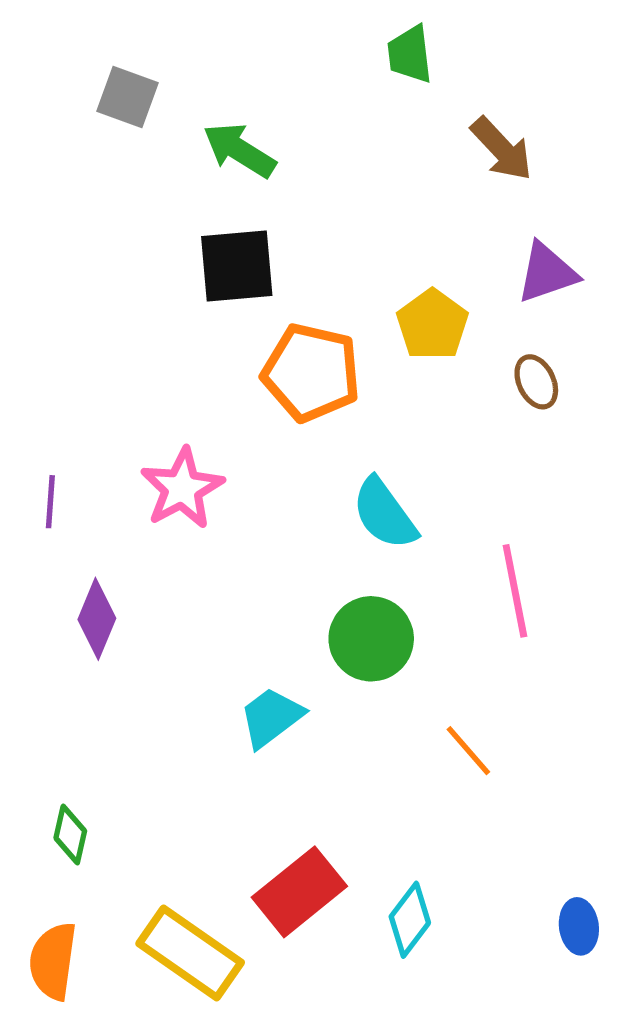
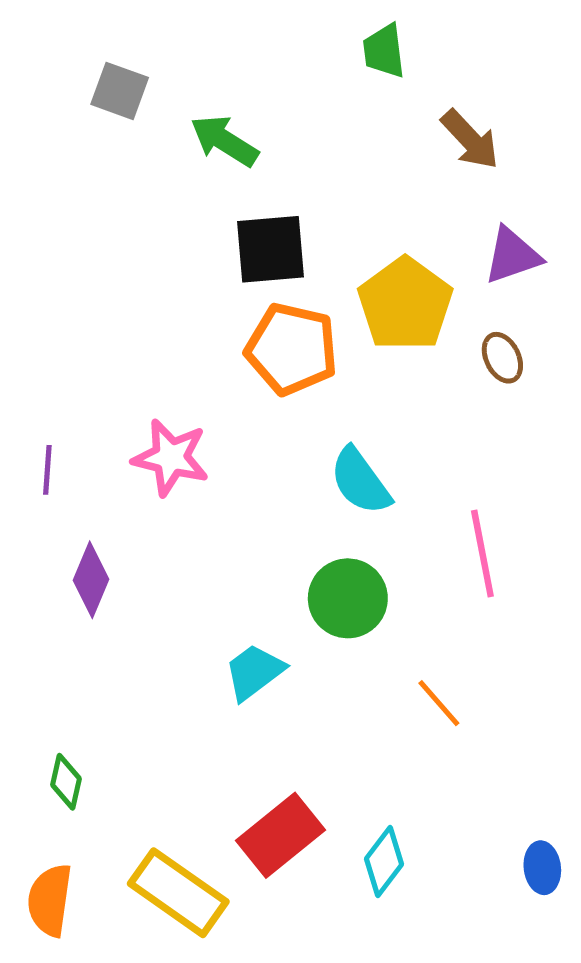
black square: (237, 266) -> (270, 249), moved
yellow pentagon: (432, 325) -> (405, 304), size x1.4
pink star: (182, 488) -> (171, 457), turned -30

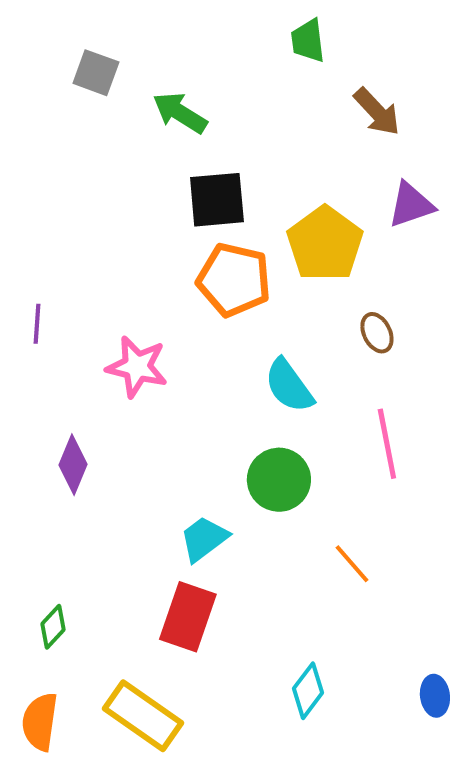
brown ellipse: (502, 358) -> (377, 333), moved
purple line: (47, 470) -> (37, 324), moved
green diamond: (66, 782) -> (53, 627), turned 30
red rectangle: (280, 835) -> (188, 617), moved, turned -32

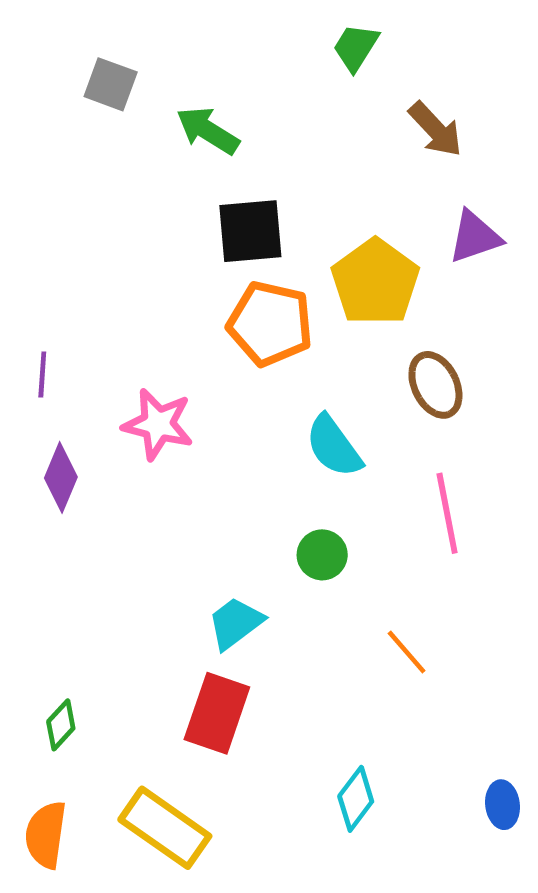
green trapezoid: (308, 41) -> (356, 47), turned 39
brown ellipse: (377, 333) -> (435, 385), size x1.4
purple diamond: (73, 465) -> (61, 477), moved
green circle: (279, 480) -> (322, 555), size x0.7

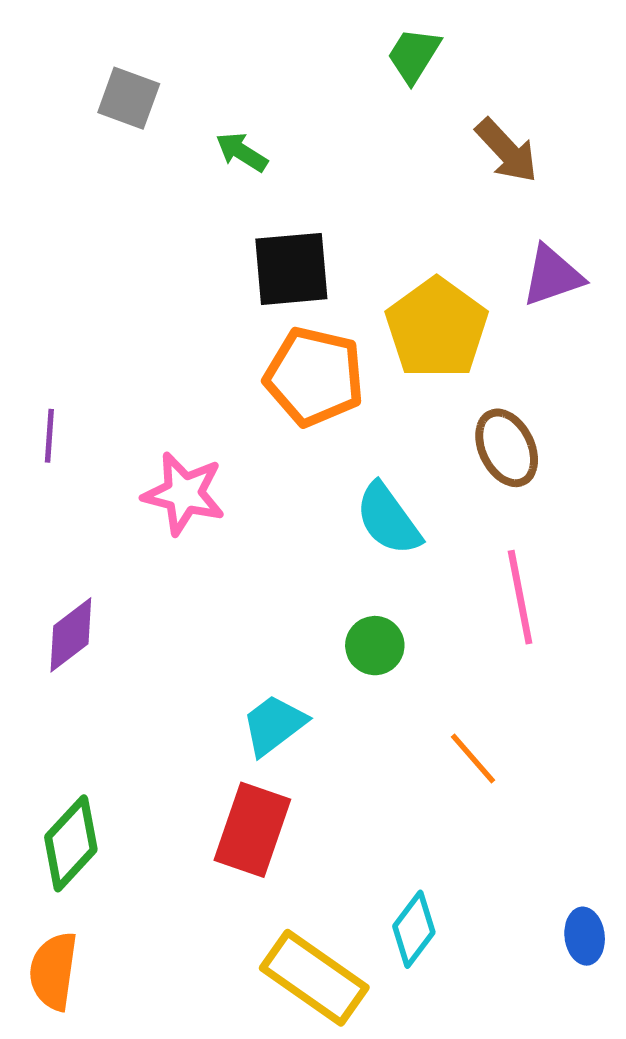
green arrow: (208, 131) -> (242, 152), size x0.7
purple diamond: (61, 477) -> (71, 635), moved, turned 30
green diamond: (61, 725) -> (71, 843), size x1.6
yellow rectangle: (165, 828) -> (314, 978), moved

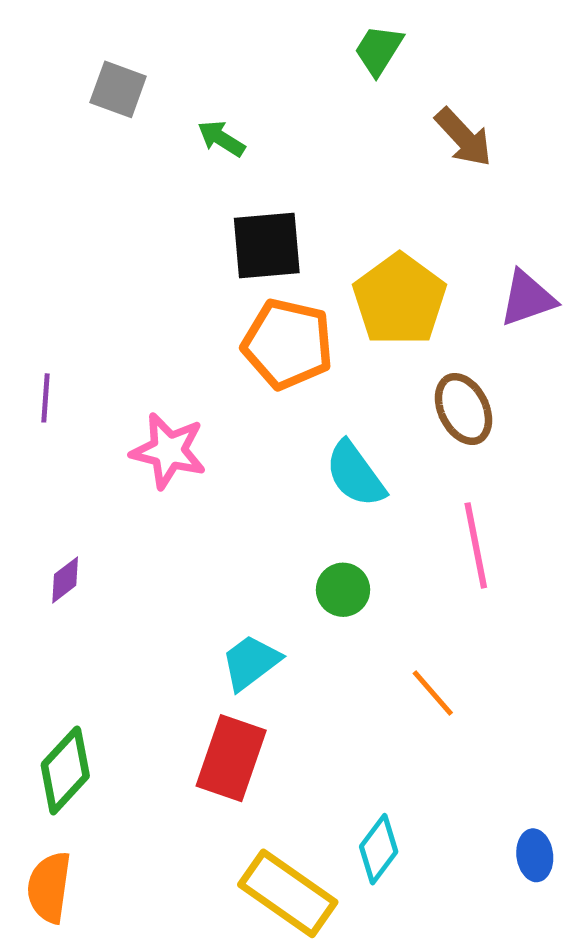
purple triangle: (552, 276) -> (527, 298), moved
purple diamond: (71, 635) -> (65, 580), size x0.7

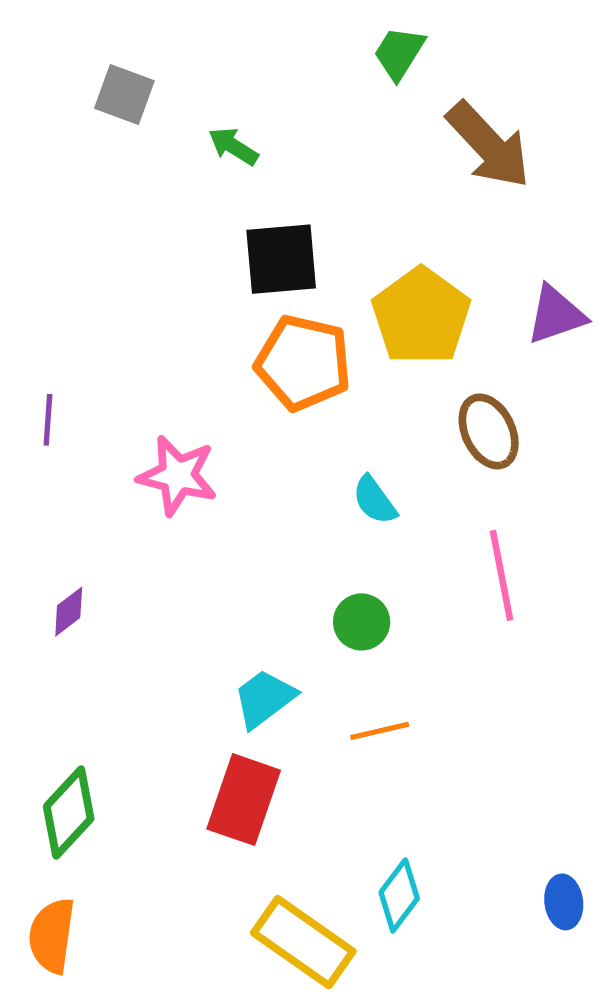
brown arrow: (463, 137) -> (489, 145), size x1.4
cyan semicircle: (355, 474) -> (375, 500), size x0.7
orange line: (433, 693) -> (380, 731), moved, turned -62

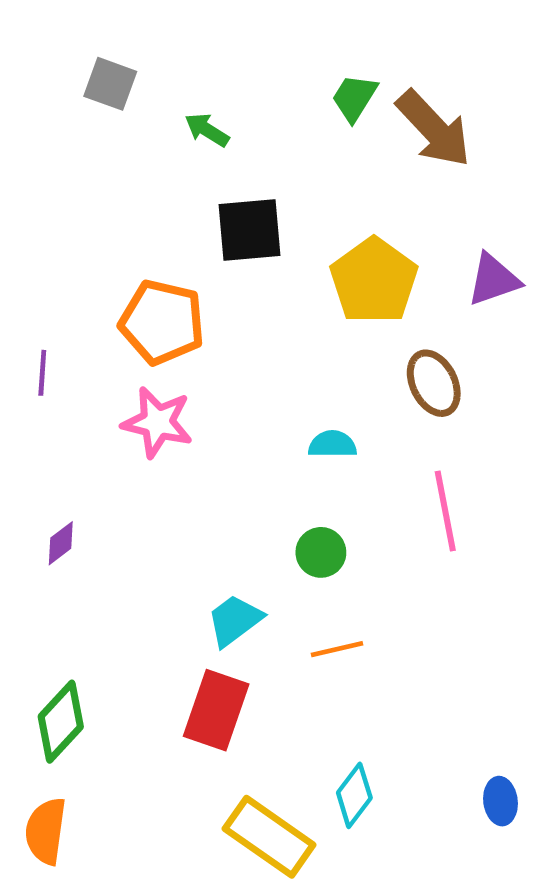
green trapezoid: (399, 53) -> (354, 98), moved
orange pentagon: (303, 363) -> (162, 322), moved
cyan semicircle: (375, 500) -> (332, 444), turned 126

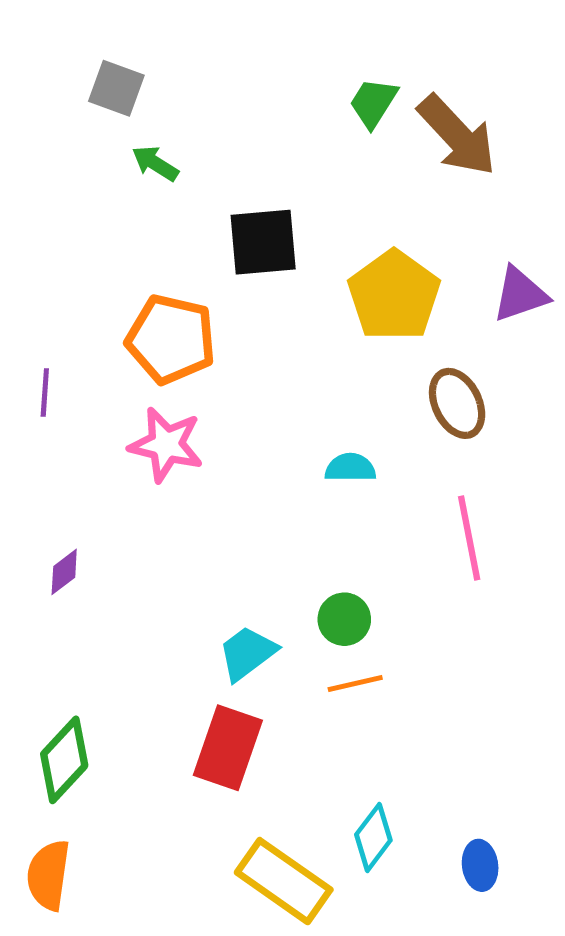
green arrow: (207, 130) -> (155, 163), moved
green circle: (321, 552) -> (344, 619), moved
blue ellipse: (500, 801) -> (480, 865), moved

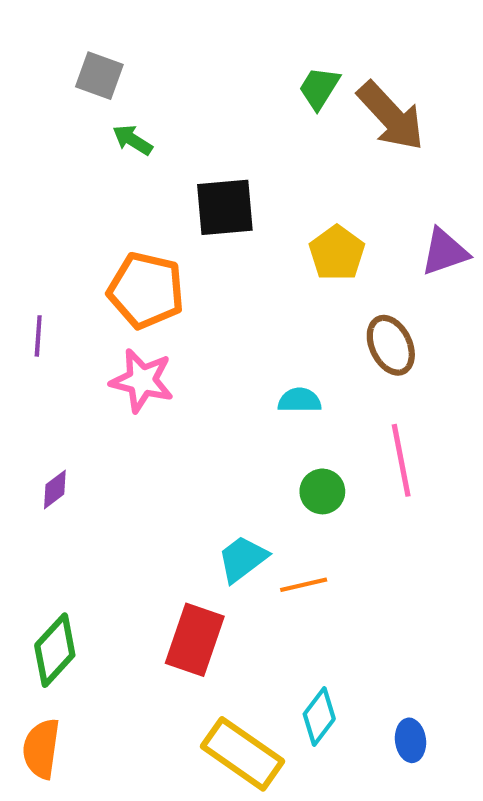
yellow pentagon: (394, 296) -> (337, 253), size x0.7
green circle: (344, 619) -> (322, 491), moved
cyan trapezoid: (247, 653) -> (242, 559), moved

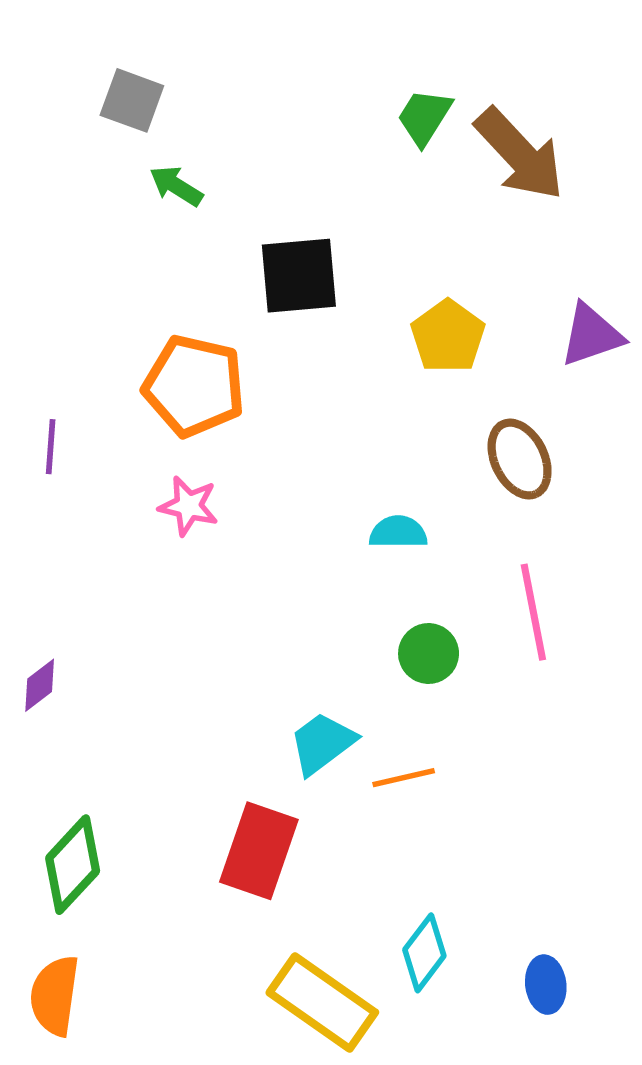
pink star: (142, 381) -> (189, 506), size x0.7
purple diamond: (55, 489) -> (40, 685), moved

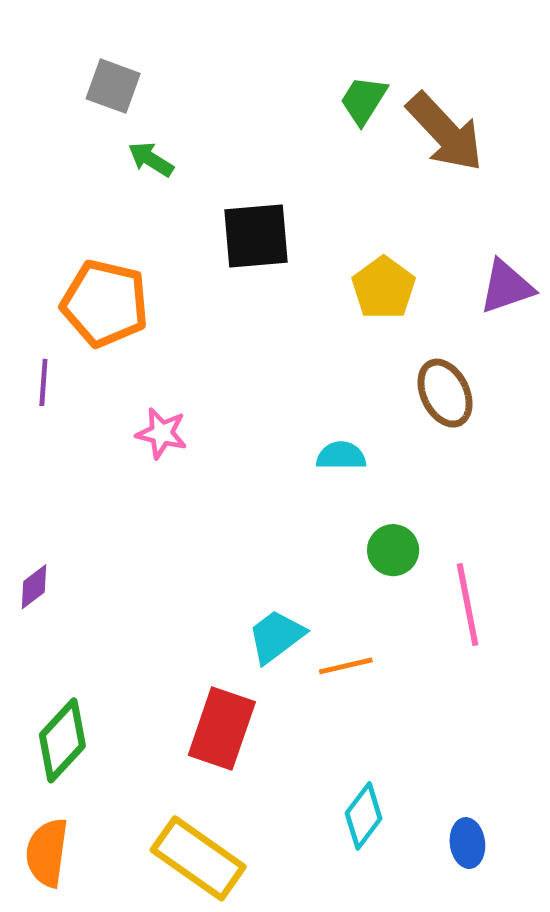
orange pentagon: (194, 386) -> (105, 303), moved
pink line: (533, 612) -> (467, 604), moved
green circle: (429, 654) -> (393, 550), moved
yellow rectangle: (322, 1002) -> (198, 858), moved

